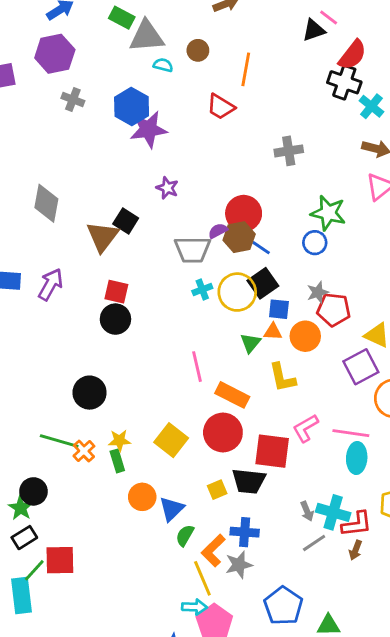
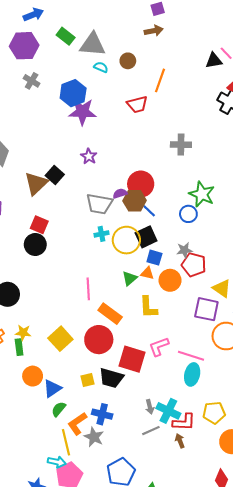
green rectangle: (122, 18) -> (66, 36), moved
red trapezoid: (221, 107) -> (137, 104), turned -55
purple square: (361, 367) -> (206, 309), turned 30
brown arrow: (356, 550) -> (180, 441), turned 128
gray star: (239, 565) -> (94, 437), turned 30

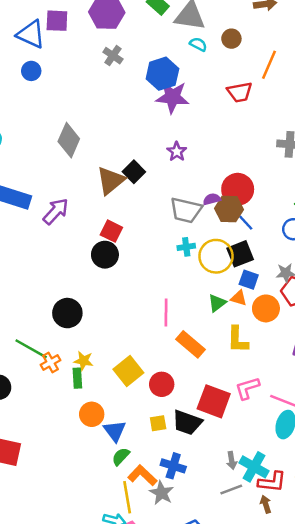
red circle: (99, 340) -> (162, 384), moved, size x0.7
blue triangle: (52, 388) -> (115, 431), turned -36
orange L-shape: (77, 424) -> (142, 475), turned 75

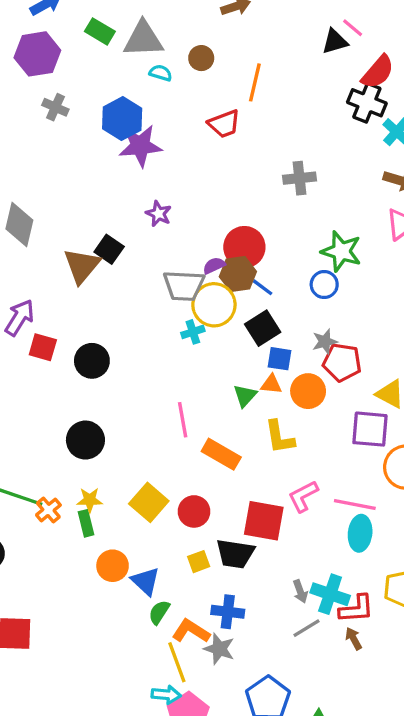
red square: (111, 231) -> (43, 347), moved
yellow circle: (216, 256) -> (214, 305), moved
black circle: (67, 313) -> (85, 440), moved

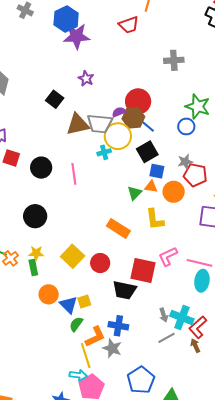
brown triangle: (82, 266) -> (78, 124), moved, turned 35
pink line: (183, 420) -> (74, 174), moved
yellow square: (199, 562) -> (84, 301), moved
red L-shape: (356, 609) -> (198, 327), turned 140
orange L-shape: (191, 631) -> (95, 337), turned 120

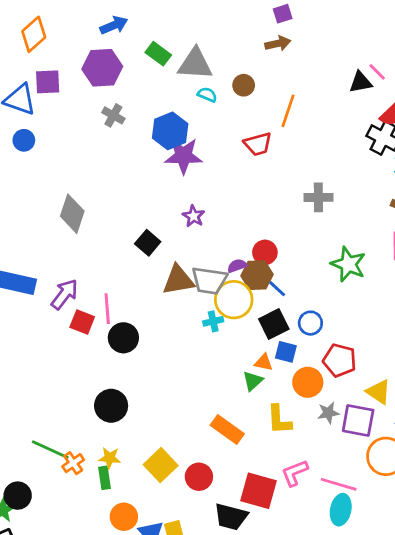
red circle: (138, 101) -> (265, 252), size x0.7
blue circle: (186, 126) -> (310, 323), moved
gray star: (185, 162) -> (328, 413), moved
pink line: (74, 174) -> (107, 309), moved
orange triangle: (151, 187) -> (264, 362), moved

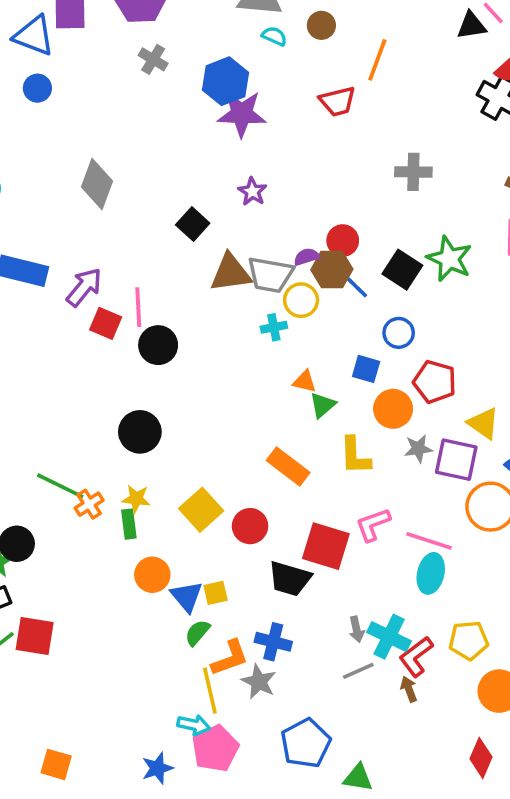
yellow circle: (234, 300) -> (301, 300), size x0.7
black square: (274, 324) -> (402, 270), moved, turned -32
orange triangle: (264, 362) -> (305, 382), moved

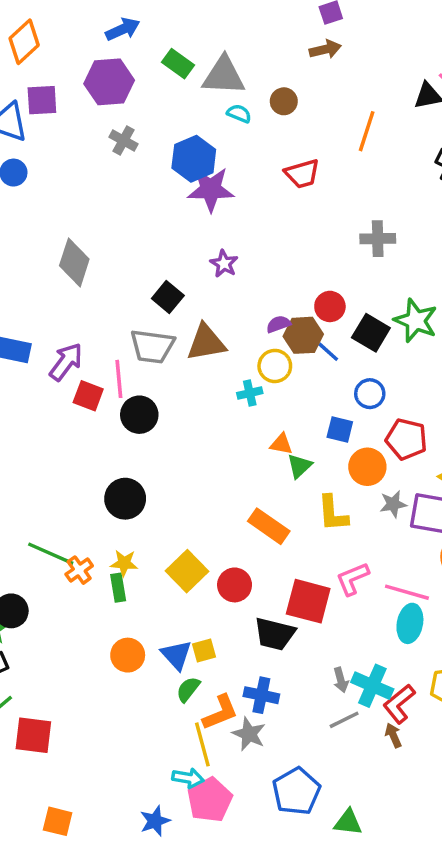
orange line: (377, 60) -> (367, 131), moved
red circle: (343, 241) -> (330, 306), moved
gray trapezoid: (270, 275) -> (152, 346), moved
orange circle: (152, 575) -> (128, 655), moved
red square: (35, 636) -> (33, 735), moved

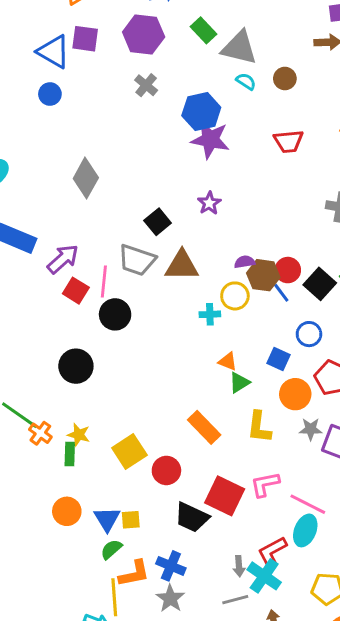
red circle: (330, 306) -> (288, 270), moved
black circle: (125, 499) -> (76, 366), moved
orange cross: (79, 570) -> (40, 433), turned -30
red L-shape: (399, 704) -> (272, 552), moved
gray star: (249, 734) -> (170, 598), moved

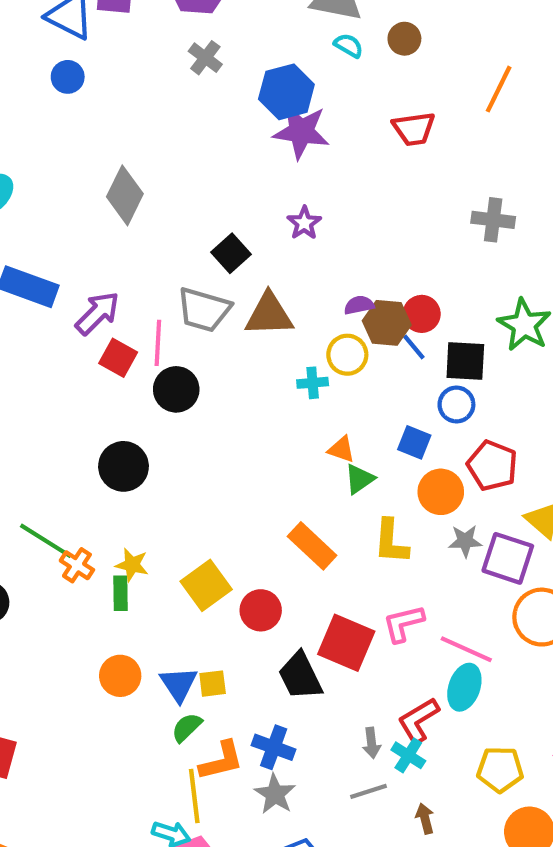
black square: (320, 284) -> (465, 361), moved, turned -36
black trapezoid: (192, 517) -> (300, 676), turned 42
cyan cross: (264, 576) -> (408, 755), size x0.7

